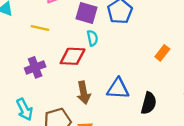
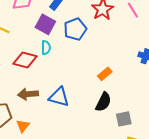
brown arrow: (84, 93) -> (28, 94), turned 84
black semicircle: (149, 103) -> (103, 102), moved

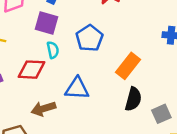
blue pentagon: (75, 29) -> (89, 38), moved
orange rectangle: (105, 74) -> (128, 66), size x1.5
blue triangle: (59, 97) -> (77, 88), moved

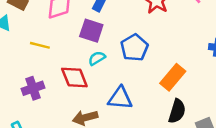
cyan semicircle: (53, 50) -> (97, 58), turned -112
red diamond: (31, 70) -> (74, 78), turned 64

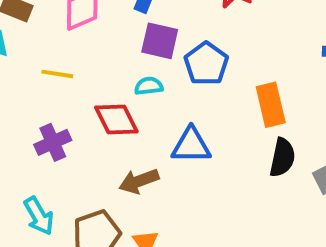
purple square: (91, 31) -> (160, 41), moved
cyan semicircle: (97, 58) -> (149, 86), turned 30
orange rectangle: (173, 77) -> (271, 105), turned -48

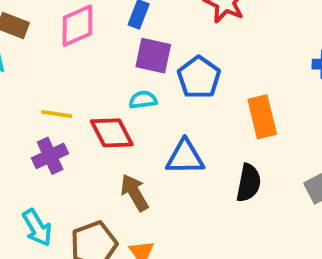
yellow line: (57, 74) -> (57, 114), moved
black semicircle: (282, 157) -> (249, 183), moved
brown arrow: (139, 181) -> (134, 193), turned 81

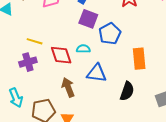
cyan semicircle: (143, 100) -> (83, 49), moved

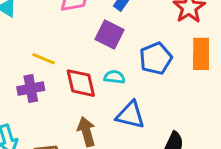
purple square: (88, 19) -> (109, 35), moved
orange rectangle: (139, 59) -> (201, 54), moved

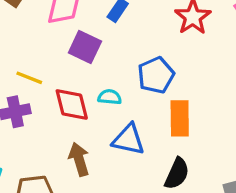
purple square: (109, 35) -> (85, 47), moved
orange rectangle: (201, 54) -> (180, 118), moved

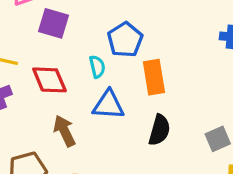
cyan semicircle: (110, 97) -> (97, 67), moved, turned 80

